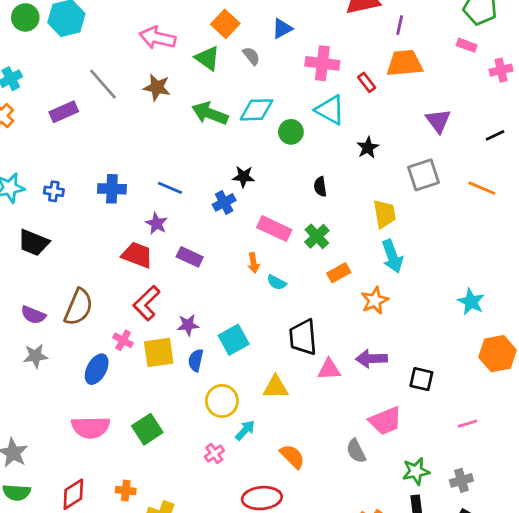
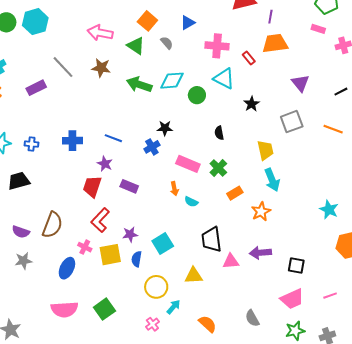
black trapezoid: (33, 243) -> (19, 181), turned 145
red trapezoid: (137, 255) -> (92, 187), turned -90
pink trapezoid: (385, 421) -> (292, 299), moved

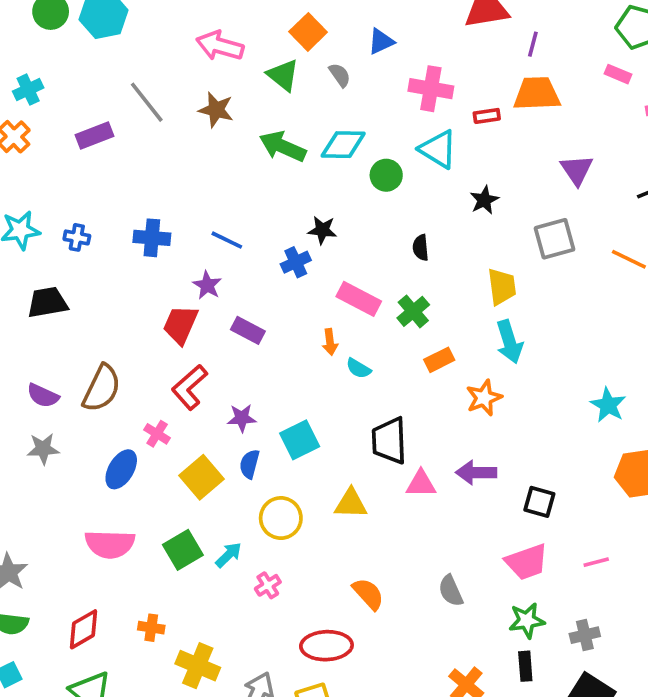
red rectangle: (249, 58) -> (487, 116), turned -64
yellow square: (110, 255) -> (202, 477), moved, turned -35
cyan arrow: (173, 307) -> (228, 555), moved

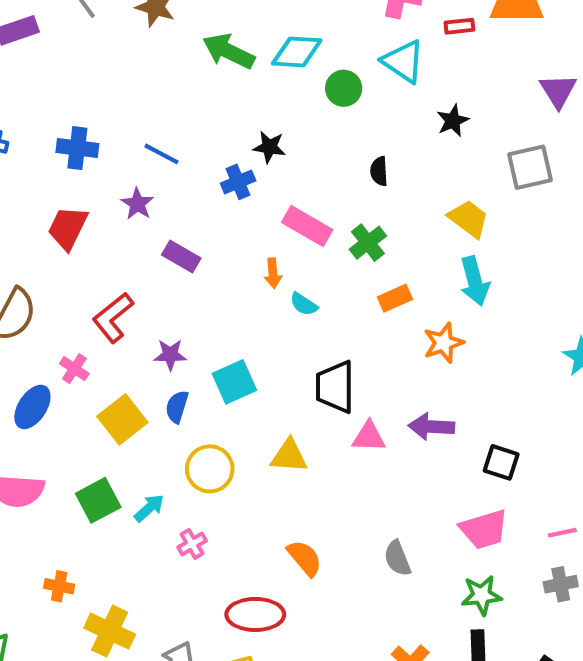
yellow trapezoid: (502, 287) -> (469, 219), turned -48
red trapezoid: (180, 325) -> (68, 228), moved
gray cross: (585, 635) -> (561, 584), moved

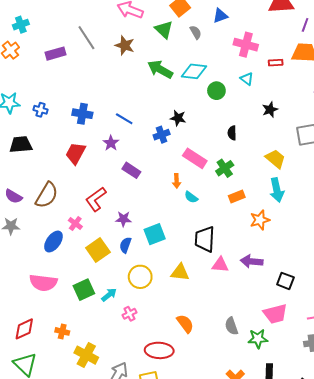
cyan triangle: (403, 61) -> (247, 79), size x0.6
green star: (482, 595) -> (258, 339), moved

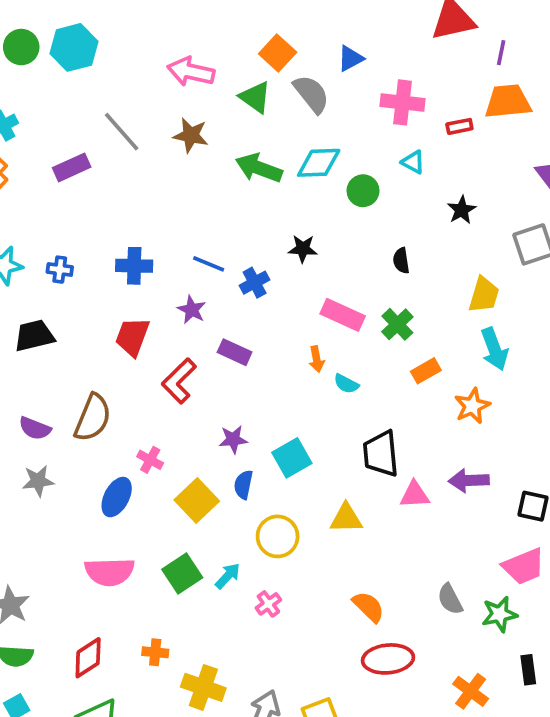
gray semicircle: (196, 32) -> (311, 94), size x1.6
blue cross: (162, 135) -> (255, 283), moved
yellow trapezoid: (275, 159) -> (484, 295), turned 75
red L-shape: (96, 199) -> (179, 381), moved
red ellipse: (159, 350) -> (388, 659), moved

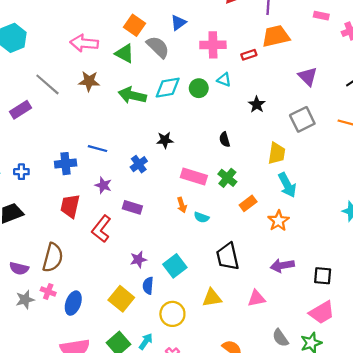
green circle: (363, 191) -> (199, 88), moved
blue line: (209, 264) -> (98, 149), moved
pink cross: (150, 460) -> (48, 292), moved
pink triangle: (415, 495) -> (256, 298), moved

